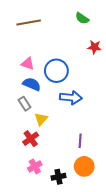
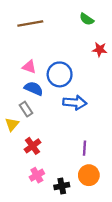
yellow triangle: (41, 119) -> (12, 124), moved

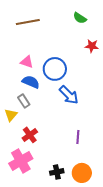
blue arrow: (75, 103) -> (69, 95), turned 40
pink cross: (37, 175) -> (21, 161), moved, size x1.6
orange circle: (89, 175) -> (82, 173), moved

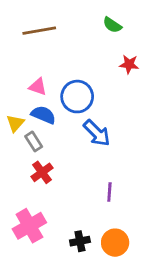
yellow triangle: (11, 115) -> (15, 123), moved
red cross: (30, 135) -> (42, 172), moved

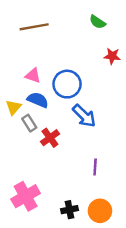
red cross: (42, 172) -> (50, 138), moved

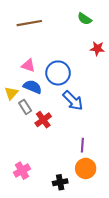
pink cross: (26, 196) -> (22, 171), size x0.7
orange circle: (100, 211) -> (86, 168), moved

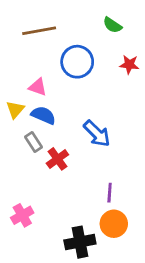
blue circle: (58, 73) -> (77, 62), moved
yellow triangle: (11, 93) -> (15, 110), moved
pink cross: (22, 171) -> (22, 215), moved
black cross: (60, 182) -> (80, 242), size x1.5

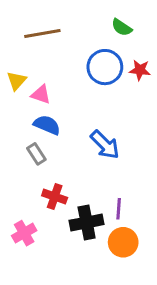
blue circle: (77, 62) -> (105, 67), moved
yellow triangle: (15, 110) -> (17, 81), moved
red cross: (57, 159) -> (55, 197), moved, turned -35
black cross: (80, 242) -> (87, 222), moved

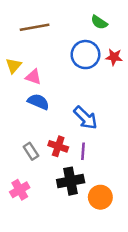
gray rectangle: (36, 154) -> (31, 151), moved
red cross: (55, 197) -> (58, 146), moved
purple line: (119, 209) -> (83, 151), moved

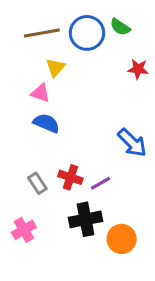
blue circle: (85, 55) -> (87, 33), moved
yellow triangle: (14, 66) -> (55, 68), moved
blue arrow: (85, 118) -> (132, 143), moved
purple line: (83, 151) -> (101, 183), turned 56

